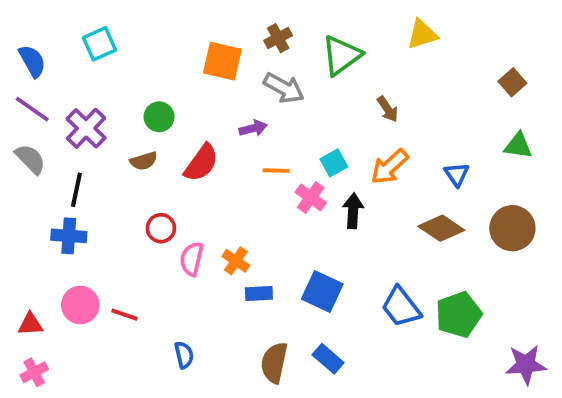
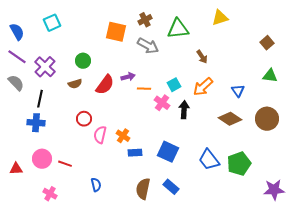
green triangle: (341, 55) -> (178, 29), turned 30
purple arrow: (253, 128) -> (128, 77), moved
pink cross: (34, 372) -> (50, 194), moved, turned -32

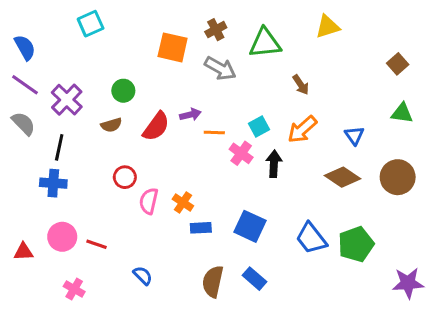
cyan square: (52, 23) -> (91, 24), moved
blue semicircle: (96, 185) -> (143, 276), turned -32

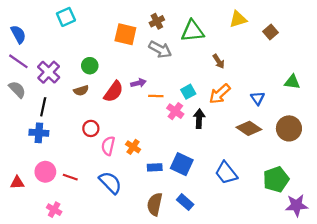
brown square: (398, 64) -> (271, 32), moved
blue rectangle: (201, 228) -> (155, 167), moved
green pentagon: (356, 244) -> (276, 179), moved
blue semicircle: (143, 276) -> (110, 183), moved, size x1.6

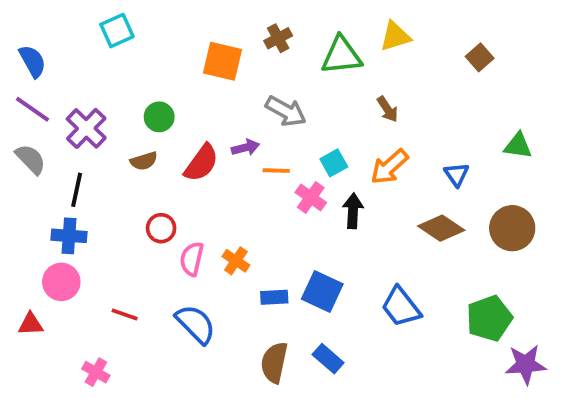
yellow triangle: (238, 19) -> (395, 36), moved
gray arrow: (160, 49) -> (286, 111), moved
pink circle: (45, 172) -> (61, 282), moved

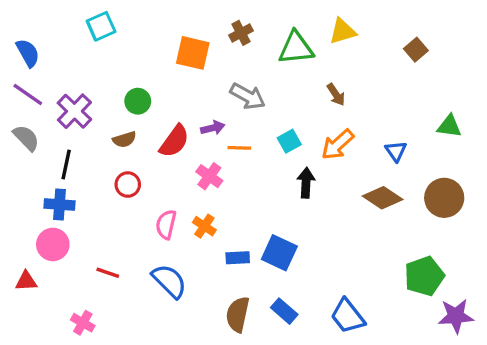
pink cross: (311, 197) -> (209, 176), moved
red circle: (161, 228) -> (128, 184), moved
blue trapezoid: (401, 307) -> (348, 316), moved

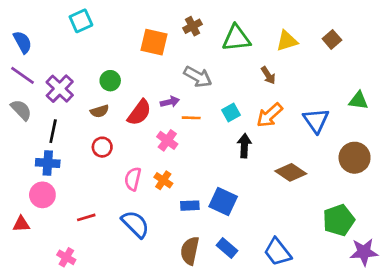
yellow triangle: (343, 31) -> (287, 41), moved
blue triangle: (396, 151) -> (316, 120), size x1.5
brown diamond: (383, 198) -> (291, 172), moved
red line: (108, 273) -> (86, 217), turned -36

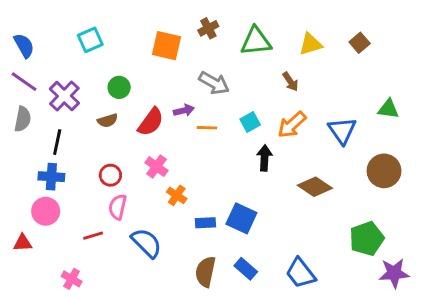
cyan square: (81, 21) -> (90, 40), moved
gray semicircle: (21, 110) -> (23, 119), turned 55
pink cross: (167, 140) -> (157, 167), moved
red circle: (102, 147) -> (110, 175), moved
pink semicircle: (133, 179) -> (118, 207), moved

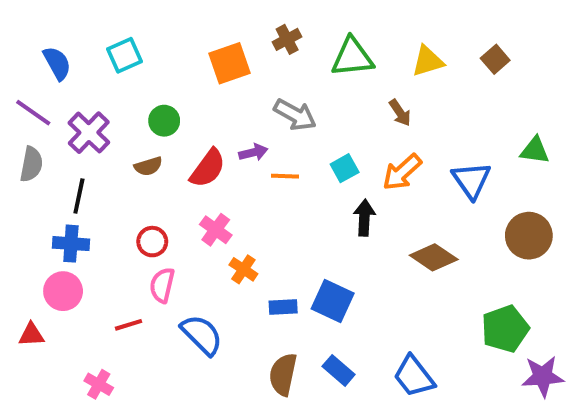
blue semicircle: (24, 46) -> (57, 63), moved
orange square: (167, 46) -> (230, 63), turned -32

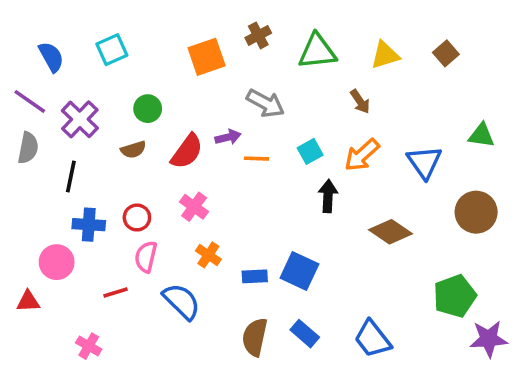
blue cross: (71, 244) -> (89, 225), moved
orange cross: (243, 269) -> (208, 255), moved

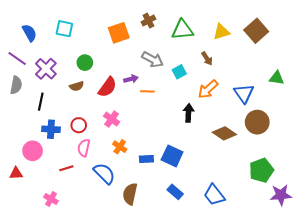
cyan square: (112, 50) -> (64, 29), turned 36
brown square: (446, 53) -> (256, 31), size x1.6
cyan square: (310, 151) -> (179, 72), moved
brown circle: (476, 212) -> (257, 122), moved
brown semicircle: (255, 337) -> (130, 194), moved

